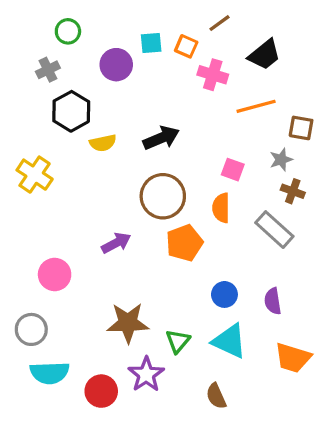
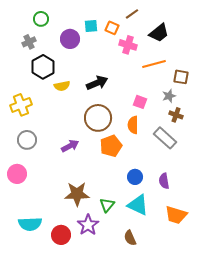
yellow cross: (35, 175) -> (21, 105), turned 35
pink circle: (55, 275) -> (17, 174), moved
gray circle: (31, 329) -> (27, 140), moved

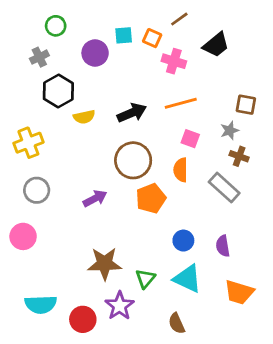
orange line: (154, 64) -> (181, 103), moved

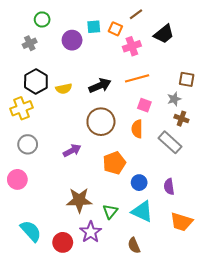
pink cross: (174, 61) -> (132, 46), turned -36
black hexagon: (58, 91) -> (36, 81), moved
orange pentagon: (151, 198) -> (114, 163), moved
cyan semicircle: (41, 304) -> (31, 231), turned -130

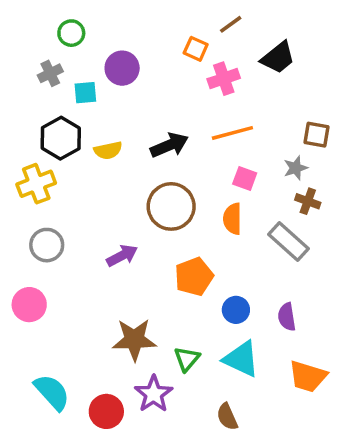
cyan square: (94, 27) -> (85, 93), moved

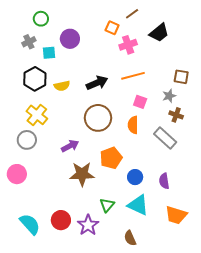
yellow cross: (36, 184) -> (37, 115), moved, turned -30
brown star: (134, 340) -> (82, 174), moved
red circle: (106, 411) -> (61, 220), moved

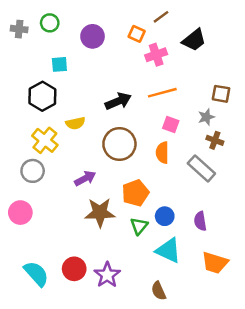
purple circle: (70, 39) -> (93, 36), moved
gray cross: (29, 42) -> (19, 29), moved, turned 32
yellow semicircle: (62, 86) -> (75, 123), moved
green triangle: (107, 205) -> (139, 226), moved

